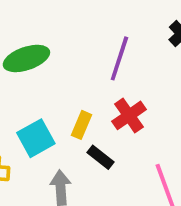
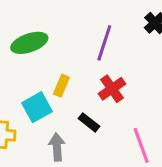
yellow rectangle: (81, 125) -> (61, 86), moved

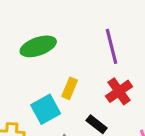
purple line: (104, 43) -> (112, 46), turned -32

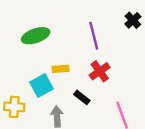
yellow rectangle: (70, 88) -> (61, 69), turned 63

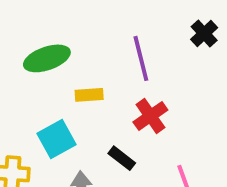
yellow rectangle: (61, 69) -> (89, 95), moved

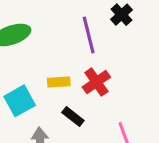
black cross: (204, 34) -> (121, 15), moved
yellow rectangle: (89, 95) -> (59, 82), moved

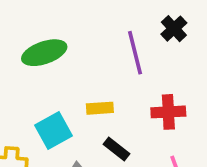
red cross: (96, 82) -> (168, 112), moved, turned 32

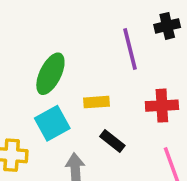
black cross: (174, 29) -> (167, 26), turned 30
green ellipse: (44, 53) -> (50, 74), moved, turned -45

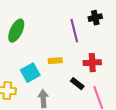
green ellipse: (50, 74) -> (16, 31), moved
black rectangle: (112, 141) -> (77, 84), moved

